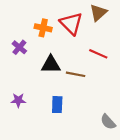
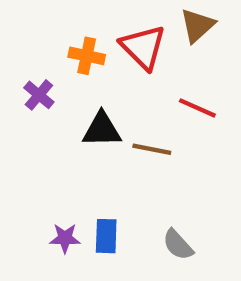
purple star: (18, 100) -> (65, 238), moved
blue rectangle: (57, 105) -> (106, 236), moved
gray semicircle: (108, 122) -> (178, 245), moved

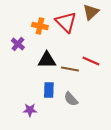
red line: (197, 108) -> (91, 61), moved
blue rectangle: (106, 236) -> (49, 90), moved
gray semicircle: (178, 245) -> (71, 99), moved

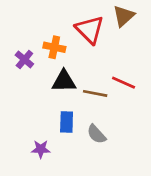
orange cross: (40, 26) -> (54, 47), moved

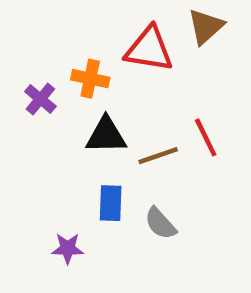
red triangle: (90, 30) -> (149, 49), turned -36
red line: (124, 83) -> (206, 137), turned 40
brown line: (95, 93) -> (158, 156), turned -30

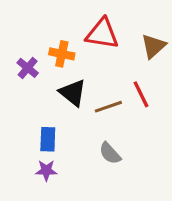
brown triangle: (206, 27) -> (153, 46), moved
black triangle: (106, 135) -> (73, 93), turned 40
blue rectangle: (111, 203) -> (48, 139), moved

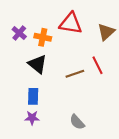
purple cross: (28, 68) -> (19, 33), moved
black triangle: (73, 93) -> (37, 64), moved
gray semicircle: (110, 153) -> (77, 122), moved

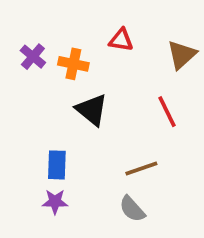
red triangle: (71, 23) -> (121, 40), size x0.6
black triangle: (37, 64) -> (92, 110), moved
brown line: (75, 74) -> (141, 169), moved

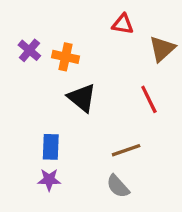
red triangle: (121, 40) -> (123, 24), moved

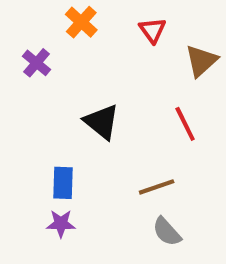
red triangle: (123, 24) -> (152, 30), turned 45
orange cross: (65, 57) -> (81, 22), moved, turned 30
gray semicircle: (118, 186) -> (167, 232), moved

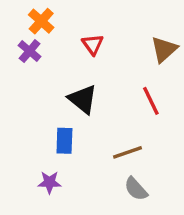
orange cross: (81, 22) -> (41, 21), moved
red triangle: (152, 30) -> (93, 44), moved
blue rectangle: (63, 183) -> (64, 141), moved

